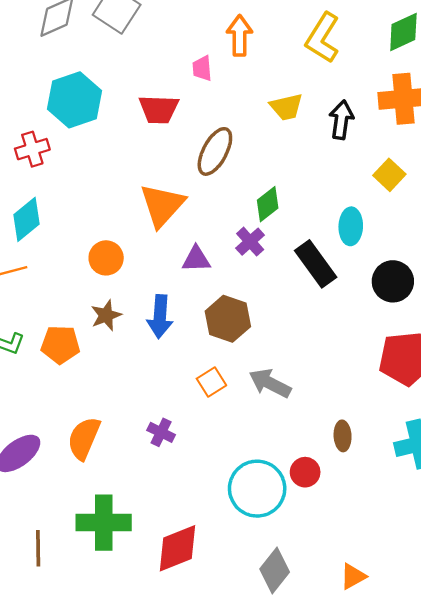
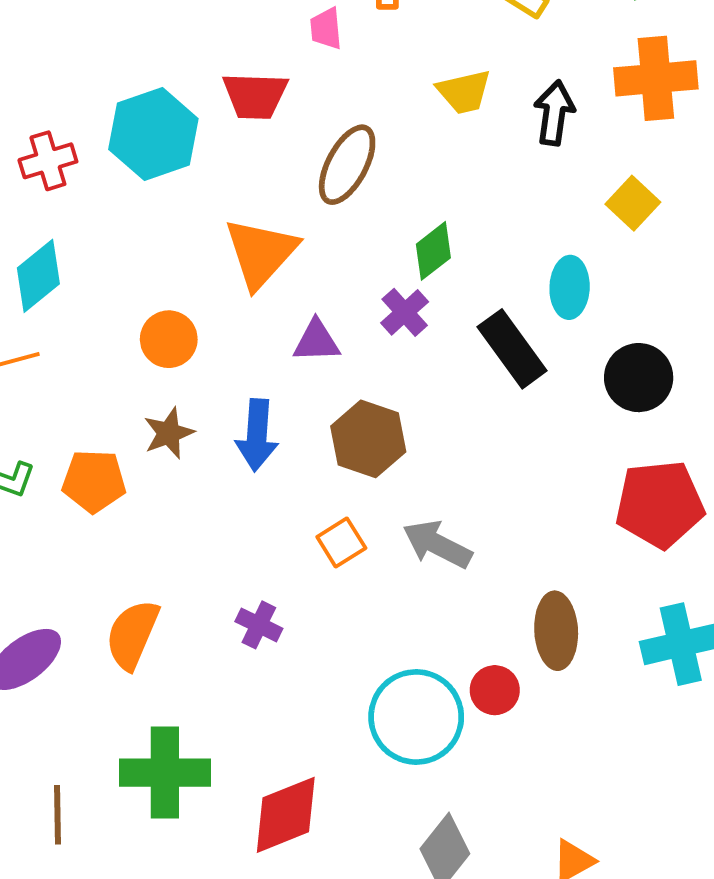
cyan hexagon: (74, 100) -> (153, 134), moved
brown ellipse: (343, 436) -> (556, 631), size x1.5

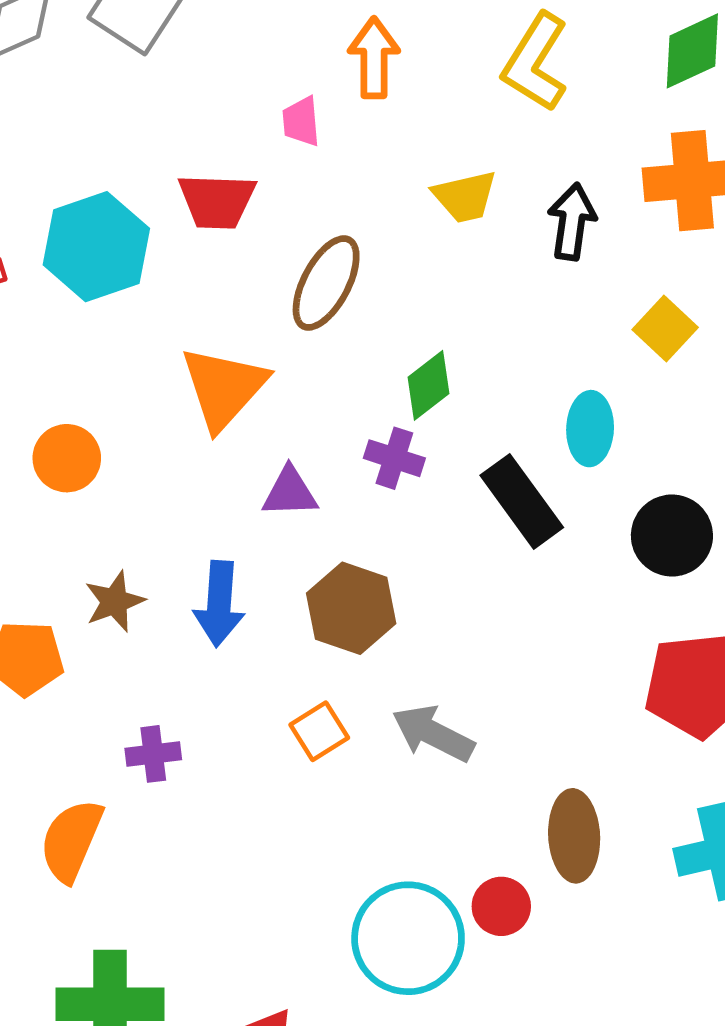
purple cross: (405, 312) -> (394, 458), turned -30
orange circle: (169, 339) -> (67, 458), moved
purple cross: (259, 625) -> (153, 754), moved, turned -33

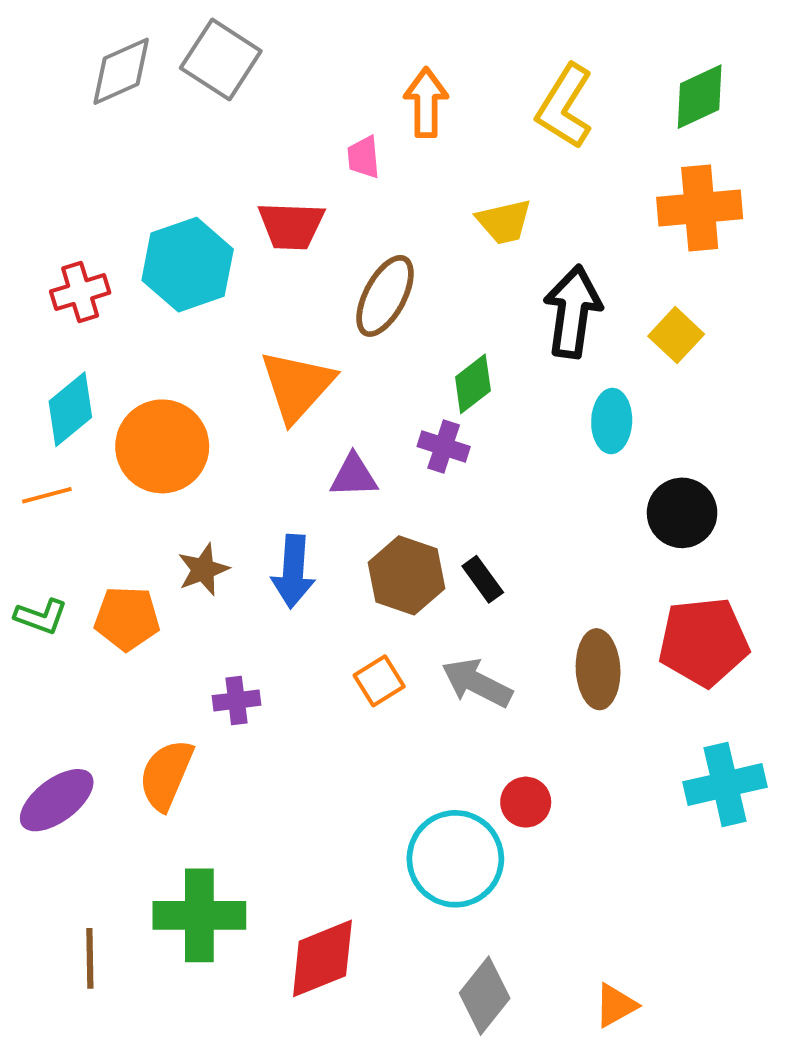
black arrow: (572, 222) -> (573, 312), moved, size x1.4
orange circle: (67, 458) -> (162, 446), size x1.6
black rectangle: (522, 501) -> (483, 579), moved, size x0.6
brown ellipse: (574, 836) -> (598, 669), moved
red circle: (501, 906) -> (526, 802), moved

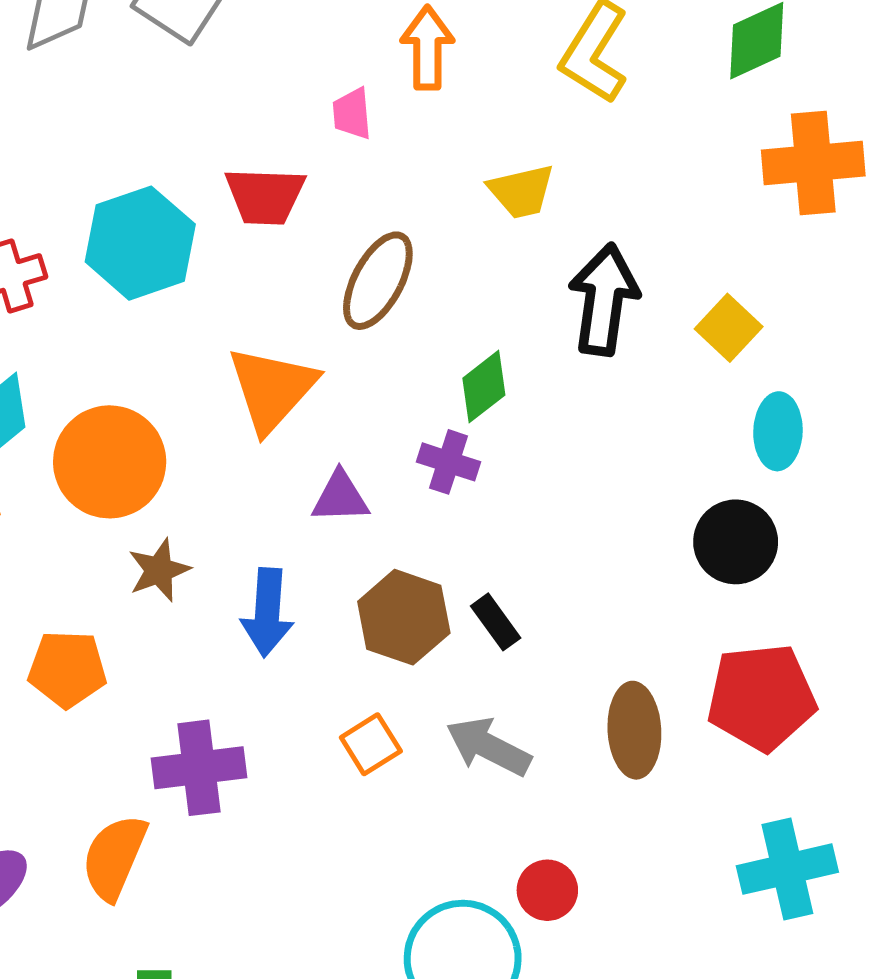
orange cross: (700, 208) -> (813, 163), moved
cyan ellipse: (612, 421) -> (778, 431), moved
brown star: (203, 570) -> (159, 570), moved
purple cross: (236, 700) -> (199, 768), size x1.6

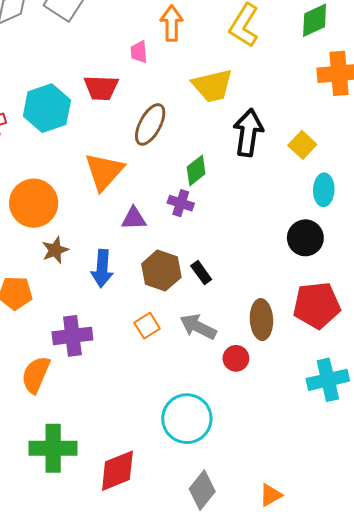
yellow trapezoid: (521, 191) -> (212, 86), size x1.4
red circle: (547, 890) -> (236, 358), moved

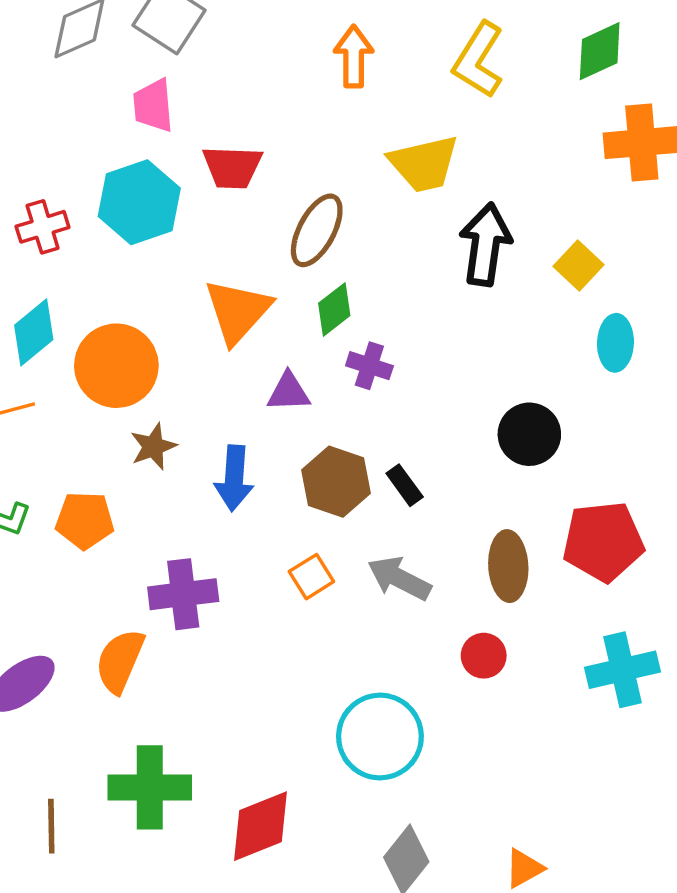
pink trapezoid: (139, 52) -> (153, 106), moved, size x1.4
green diamond: (196, 170) -> (334, 309), moved
black circle: (305, 238) -> (529, 434), moved
red circle: (236, 358) -> (484, 656), moved

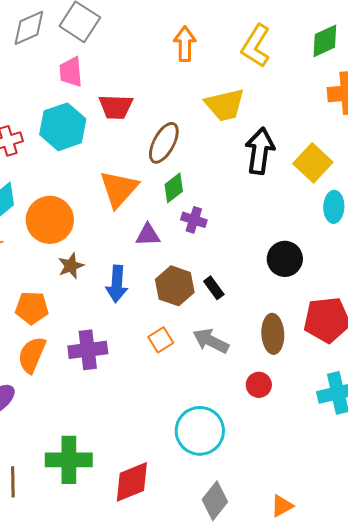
yellow square: (579, 266) -> (313, 163), size x1.4
orange semicircle: (120, 661) -> (32, 355), moved

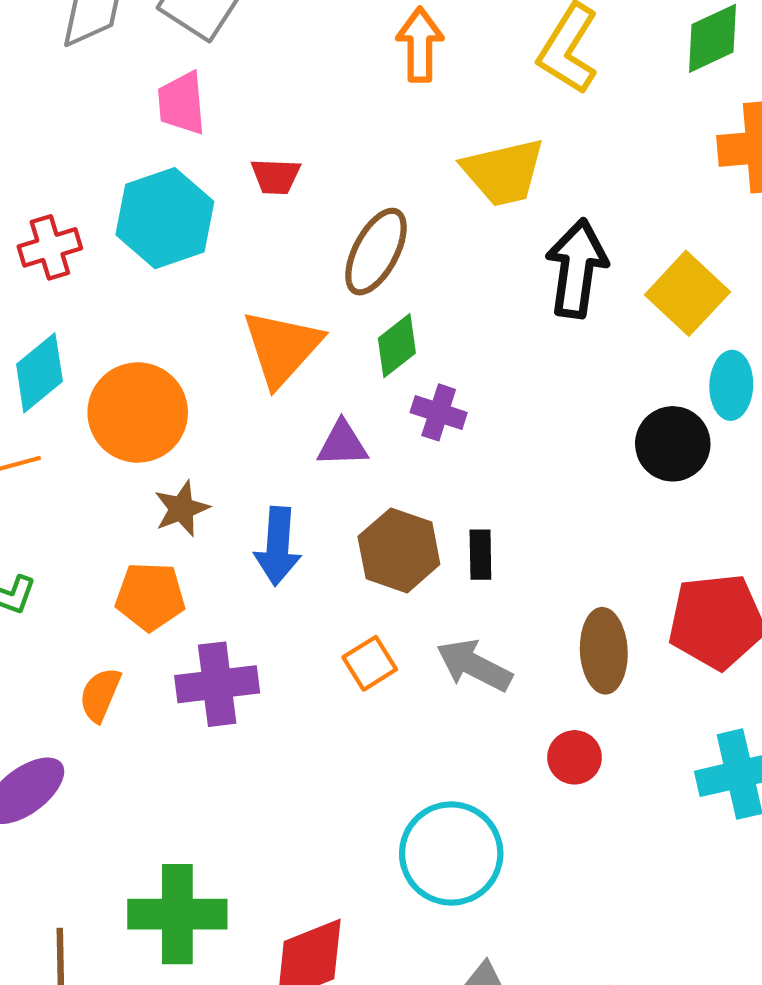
red trapezoid: (116, 107) -> (276, 176), size x0.7
black circle: (285, 259) -> (673, 444), moved
black rectangle: (214, 288) -> (480, 555), turned 35
orange pentagon: (32, 308) -> (150, 596), moved
orange semicircle: (32, 355) -> (100, 695), size x0.7

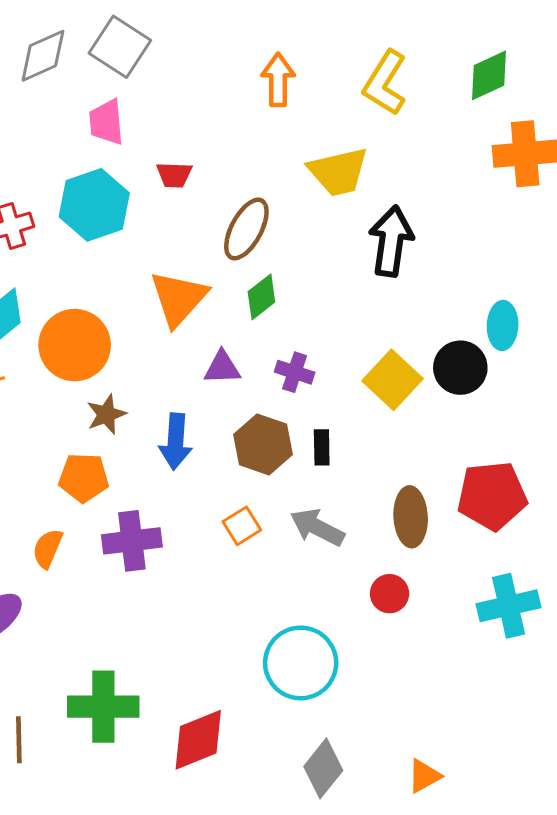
yellow square: (687, 293) -> (393, 380), moved
purple cross: (439, 412) -> (295, 372), moved

